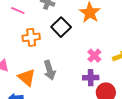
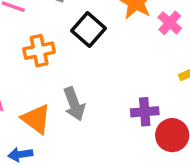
pink cross: (94, 56) -> (170, 23), moved

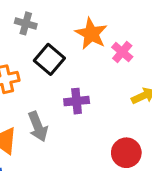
purple cross: (145, 112) -> (77, 101), moved

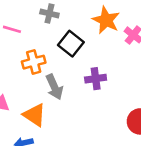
gray arrow: (38, 126) -> (54, 87), moved

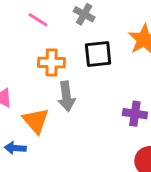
black square: (71, 44) -> (98, 54), turned 30
purple cross: (96, 79) -> (135, 114), moved

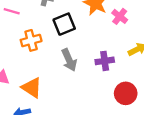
gray arrow: (66, 96) -> (69, 60), moved

